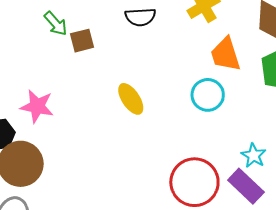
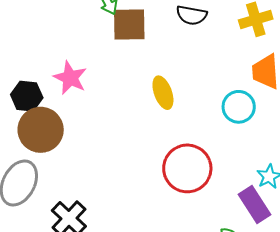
brown square: (82, 41) -> (129, 24), size x1.5
red circle: (194, 182) -> (187, 168), moved

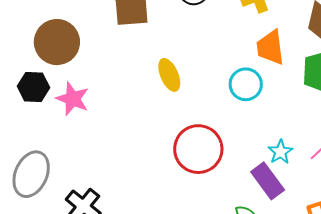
pink star: (70, 78) -> (73, 99), moved
brown circle: (41, 130) -> (57, 42), moved

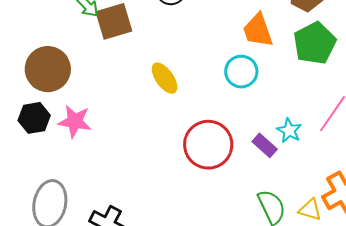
purple rectangle: (268, 181) -> (265, 145), moved, size x0.7

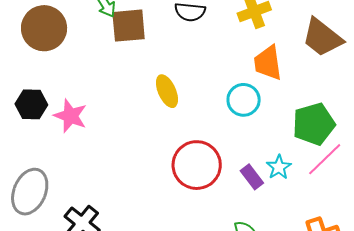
green pentagon: (315, 43) -> (314, 124), moved
brown circle: (48, 69) -> (44, 28), moved

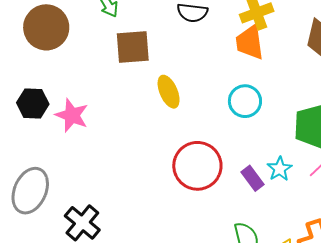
brown square: (129, 26) -> (133, 47), moved
orange trapezoid: (268, 63) -> (250, 42), moved

